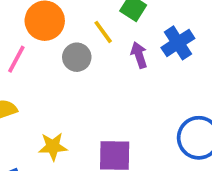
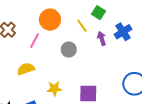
gray circle: (77, 57) -> (69, 50), moved

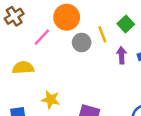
gray circle: (69, 50) -> (82, 42), moved

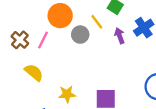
brown cross: (14, 16) -> (20, 40), moved
yellow semicircle: (23, 68) -> (34, 72), turned 60

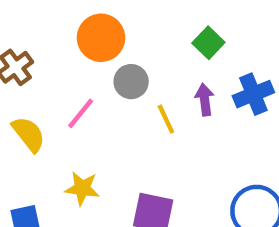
yellow line: (97, 22) -> (166, 119), moved
pink line: (43, 40) -> (81, 113), moved

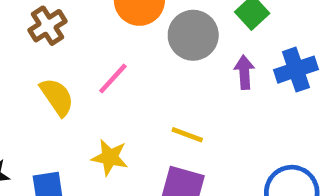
gray circle: (131, 82) -> (193, 35), moved, size x1.4
yellow line: (166, 119) -> (187, 135), moved, turned -48

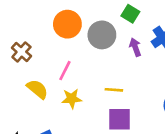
yellow star: (110, 157) -> (72, 99), moved

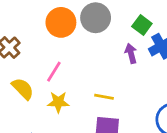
green square: (130, 14) -> (142, 25), moved
gray circle: (102, 35) -> (96, 18), moved

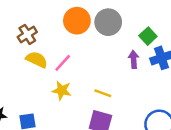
yellow semicircle: (23, 89) -> (37, 60), moved, turned -30

